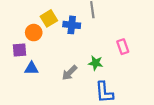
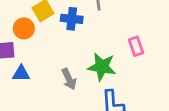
green star: (96, 63) -> (102, 67), size x1.5
gray arrow: (70, 73) -> (69, 79), turned -70

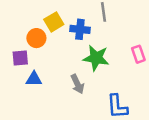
green star: (102, 67) -> (96, 58), moved

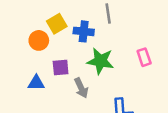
purple square: (20, 58) -> (61, 67), moved

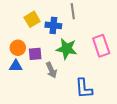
orange circle: (39, 40) -> (18, 48), moved
pink rectangle: (144, 57) -> (101, 46), size x1.5

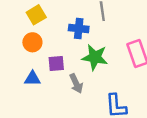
yellow square: (32, 19) -> (36, 15), moved
orange circle: (18, 48) -> (32, 42), moved

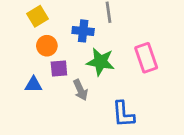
orange circle: (32, 42) -> (47, 46), moved

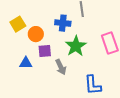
yellow square: (38, 16) -> (18, 24), moved
green star: (101, 62) -> (76, 46), turned 30

